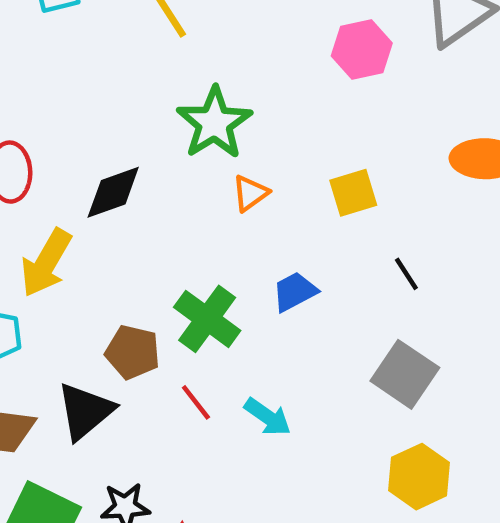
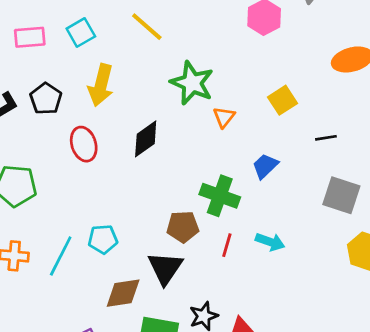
yellow arrow: (46, 263) -> (101, 85), moved
black line: (406, 274) -> (326, 138), turned -50
red line: (196, 402) -> (227, 245), turned 70

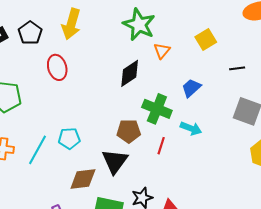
black diamond: (146, 139) -> (130, 73), moved
cyan arrow: (270, 242) -> (191, 128), moved

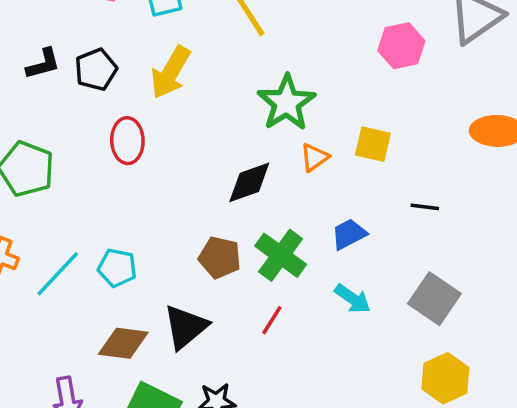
yellow square: (206, 39) -> (373, 144), moved, turned 30
black line: (237, 68) -> (425, 207), moved
cyan arrow: (191, 128) -> (352, 299), moved
brown pentagon: (129, 131) -> (220, 258), moved

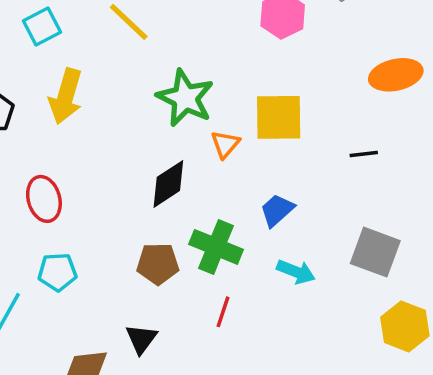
red ellipse: (127, 141) -> (44, 199), moved
yellow square: (373, 144) -> (279, 117), size x1.4
black line: (425, 207) -> (364, 154), moved
cyan pentagon: (117, 268) -> (57, 272), moved
black triangle: (186, 327) -> (141, 339), size x0.7

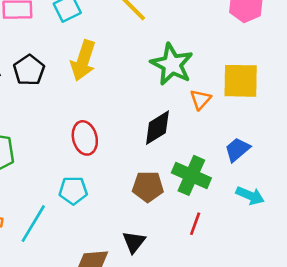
red ellipse: (44, 199) -> (85, 138), moved

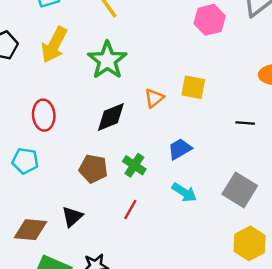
green star: (172, 64) -> (107, 60), moved
yellow square: (241, 81) -> (193, 87), size x0.7
green cross: (191, 175) -> (134, 165), size x0.7

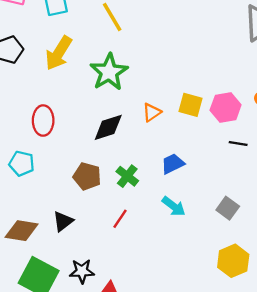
pink hexagon: (210, 20) -> (226, 108), moved
gray square: (240, 190) -> (228, 208), size x0.7

